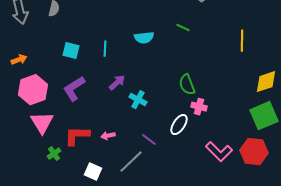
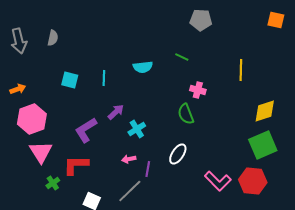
purple L-shape: (74, 89) -> (86, 130), moved
cyan cross: (138, 100) -> (137, 129), turned 30
pink cross: (199, 107) -> (198, 90), moved
pink arrow: (108, 136) -> (129, 159), moved
purple line: (149, 140) -> (148, 169), turned 63

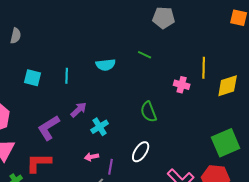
pink cross: (198, 90) -> (182, 85), moved
yellow diamond: (265, 111) -> (228, 86), moved

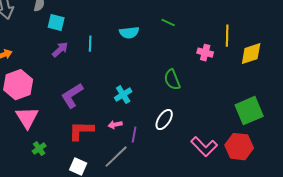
cyan square: (33, 78) -> (56, 23), moved
purple arrow: (79, 110) -> (60, 50), moved
red L-shape: (39, 163) -> (81, 131), moved

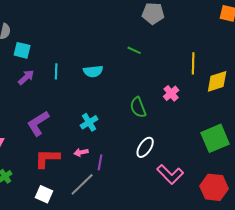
cyan semicircle: (129, 33) -> (93, 71), moved
pink cross: (205, 53) -> (171, 93), moved, turned 35
white ellipse: (164, 120) -> (145, 147), moved
red hexagon: (239, 147) -> (214, 187), moved

